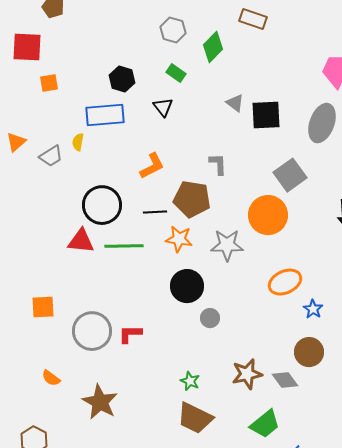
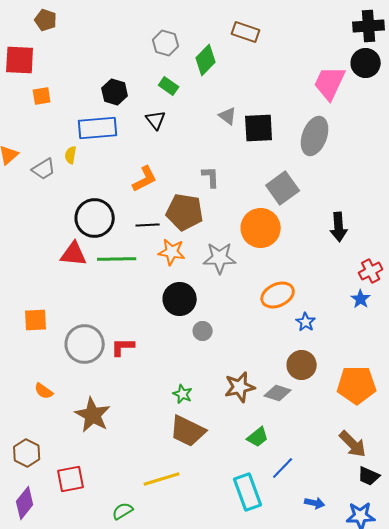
gray diamond: (285, 380) -> (278, 393), turned -36
green trapezoid: (265, 424) -> (258, 437), size x0.7

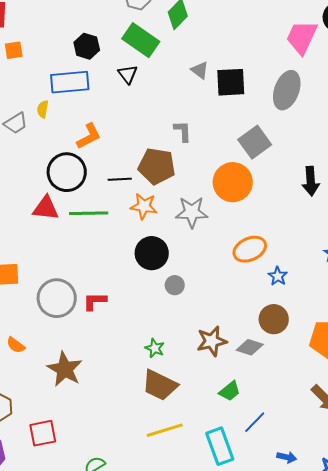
green rectangle: (169, 86) -> (141, 40), size x1.8
orange L-shape: (145, 179) -> (89, 136), moved
yellow line: (162, 479) -> (165, 430), moved

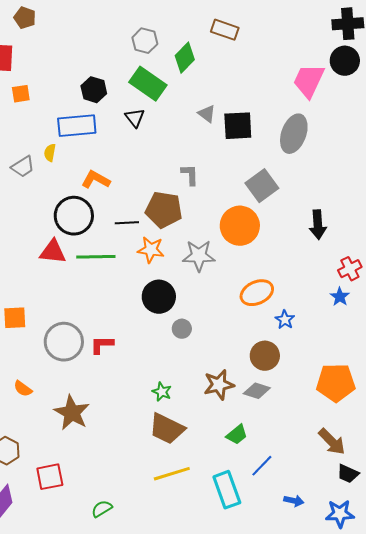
orange L-shape: (89, 136) -> (96, 180), turned -124
brown circle: (274, 319) -> (265, 356), moved

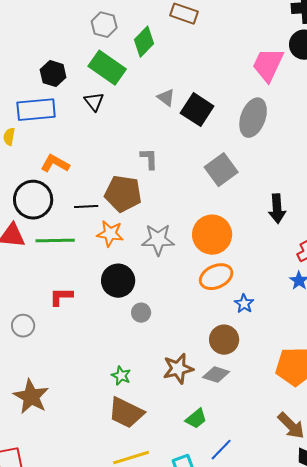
black square: (238, 126) -> (197, 110), turned 36
orange circle: (240, 226) -> (212, 235), moved
gray circle: (64, 342) -> (23, 326), size x0.6
red L-shape: (102, 345) -> (61, 297), moved

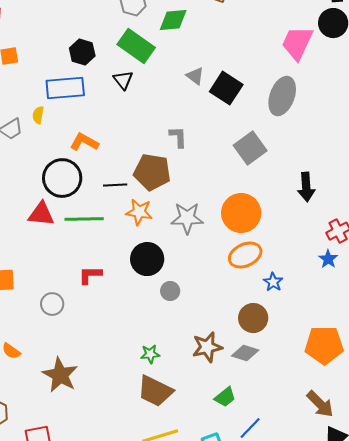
green diamond: (144, 42) -> (173, 20), turned 40
green star: (121, 376) -> (150, 354), turned -30

